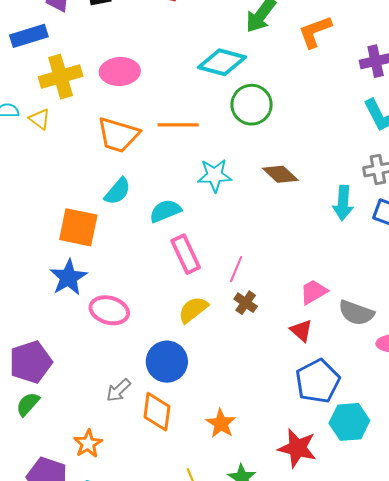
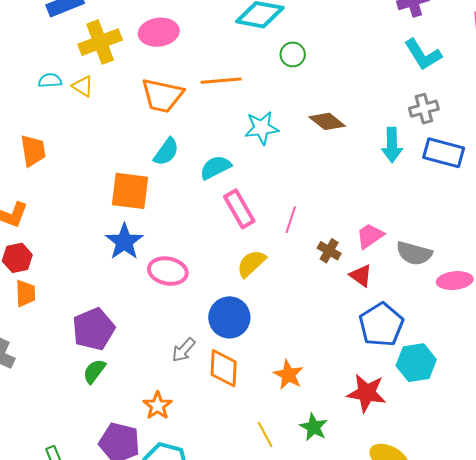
green circle: (252, 105) -> (293, 54), size x0.6
brown cross: (246, 303) -> (329, 251), moved

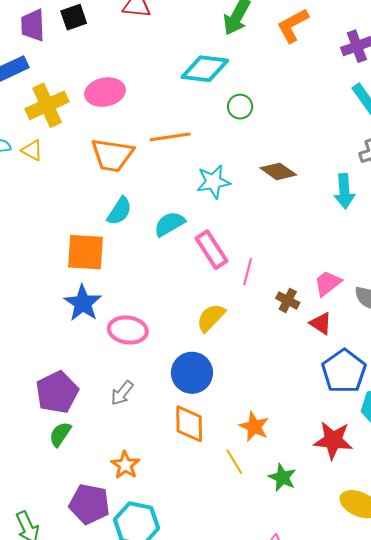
pink rectangle: (239, 209) -> (212, 250), moved
gray arrow: (184, 350) -> (122, 393), moved
yellow line: (265, 435) -> (234, 462), moved

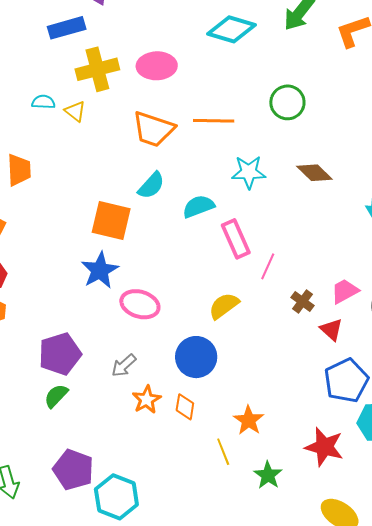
cyan diamond: (205, 69) -> (232, 29), moved
green circle: (240, 107) -> (287, 102), size x1.4
orange diamond: (189, 424) -> (185, 407), size x0.7
orange star: (125, 465) -> (147, 400), moved

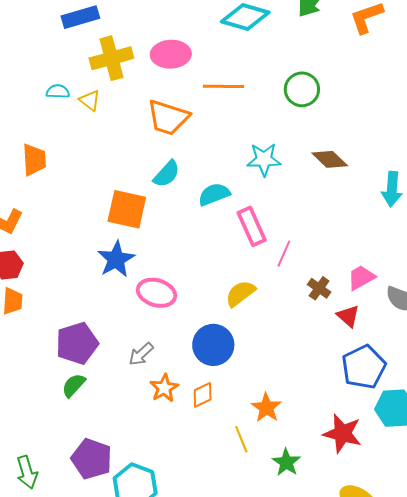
orange line: (214, 121) -> (223, 86), moved
orange diamond: (185, 407) -> (203, 395), turned 56

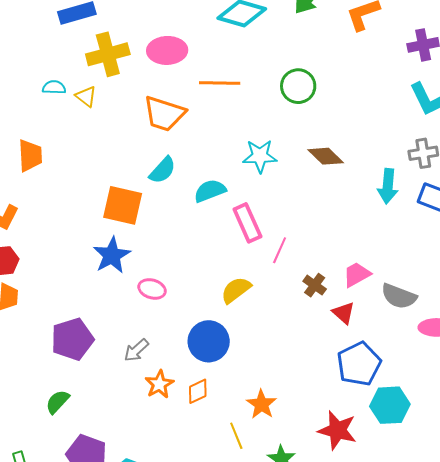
pink ellipse: (157, 293) -> (152, 289), size x0.7
green semicircle: (74, 385) -> (57, 402), moved

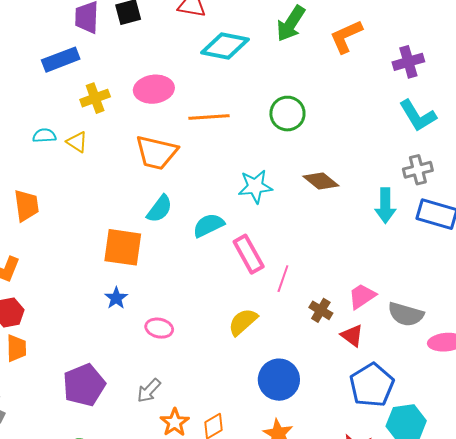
yellow cross: (108, 54) -> (95, 98), size x0.7
blue star: (112, 255) -> (116, 298), size x0.6
blue circle: (209, 341) -> (279, 380), moved

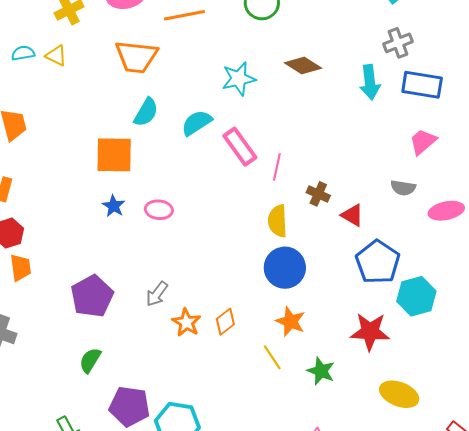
pink trapezoid: (362, 296) -> (423, 142), moved
gray semicircle: (406, 314) -> (403, 188), size x0.7
yellow semicircle: (243, 322) -> (278, 221), moved, turned -44
pink ellipse: (159, 328) -> (159, 210), moved

